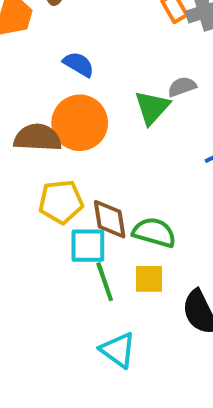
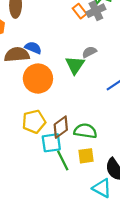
brown semicircle: (38, 138) -> (17, 55), moved
brown diamond: (110, 219) -> (61, 127), turned 70
cyan triangle: (118, 350) -> (102, 188), moved

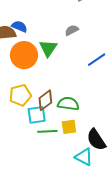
green triangle: (75, 65) -> (48, 48), moved
green line: (63, 161) -> (47, 131), turned -66

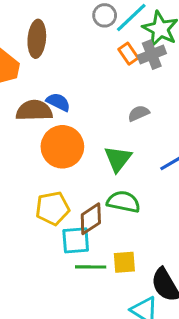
green triangle: (48, 48) -> (118, 159), moved
green semicircle: (68, 104) -> (123, 202), moved

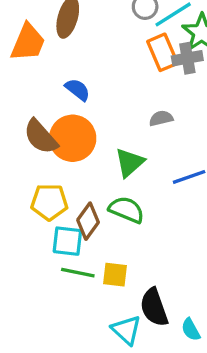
orange rectangle: (128, 54) -> (163, 52), size x1.5
brown semicircle: (34, 111) -> (41, 137), moved, turned -141
brown diamond: (91, 219) -> (88, 221), turned -32

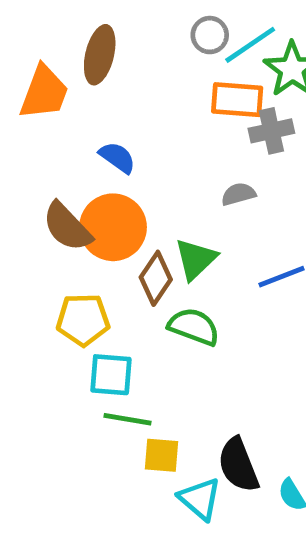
orange rectangle: (163, 52) -> (237, 100), turned -60
gray cross: (187, 58) -> (271, 131), moved
brown diamond: (88, 221) -> (156, 278), moved
yellow square: (115, 275) -> (162, 455), moved

